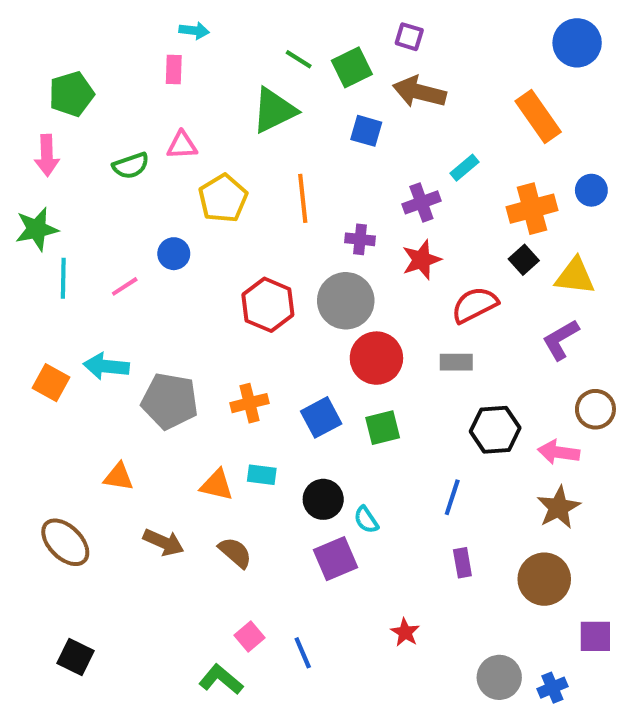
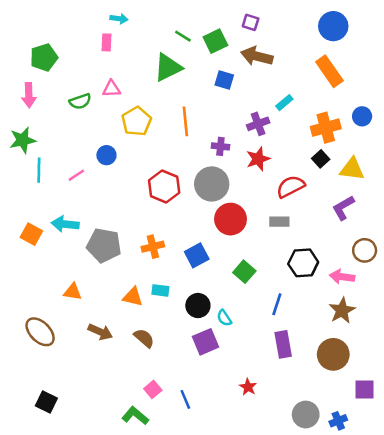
blue circle: (577, 43) -> (333, 26), moved
green square: (383, 428) -> (244, 272), moved, turned -35
purple rectangle: (462, 563) -> (283, 344), size x1.5

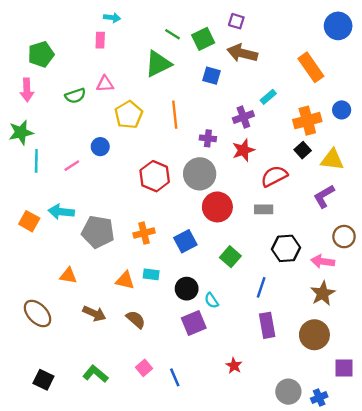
blue circle: (333, 26) -> (338, 26), moved
green L-shape: (135, 416) -> (95, 374), moved

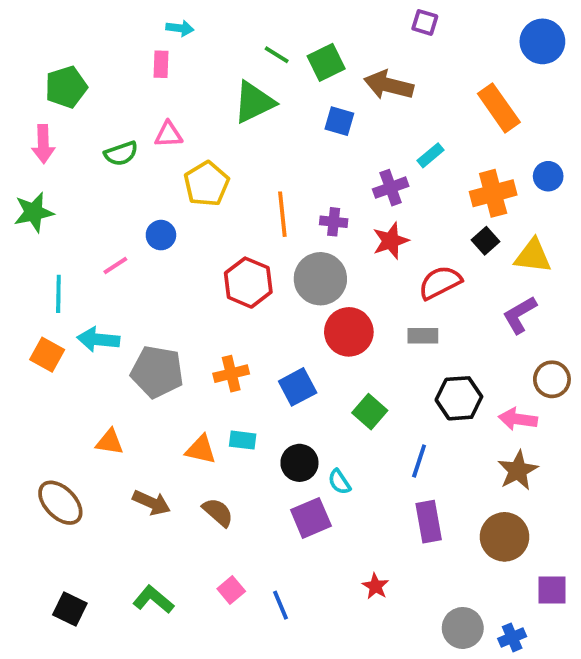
purple square: (236, 21) -> (425, 22), moved
orange line: (175, 115) -> (282, 214), moved
cyan line: (36, 161) -> (58, 294), moved

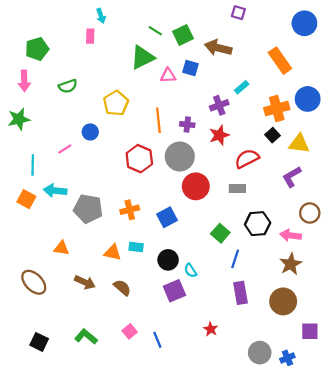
cyan arrow: (180, 28) -> (101, 16), turned 64
pink triangle: (169, 134) -> (168, 75), moved
blue circle: (548, 176) -> (308, 99), size x1.5
green square: (370, 412) -> (220, 233), moved

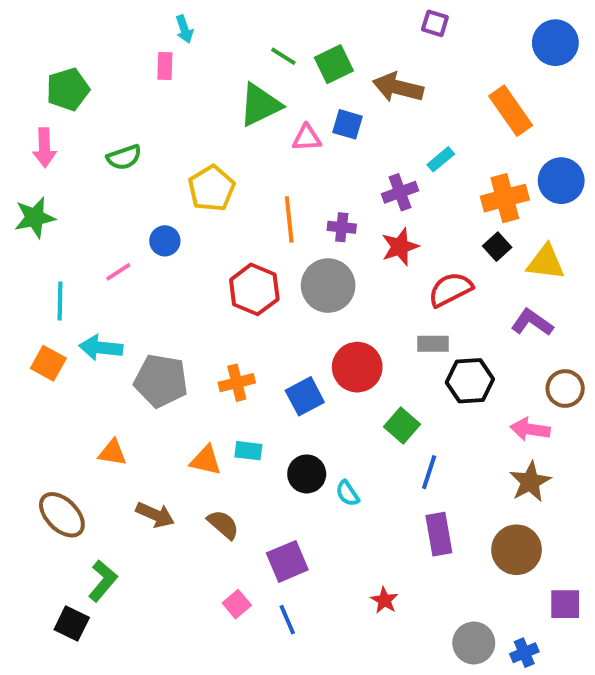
purple L-shape: (292, 177) -> (532, 322), turned 65
red circle: (196, 186) -> (357, 367), moved
black hexagon: (258, 224) -> (470, 381), moved
purple square: (174, 291) -> (287, 561), moved
green L-shape: (86, 337) -> (103, 581), moved, turned 90

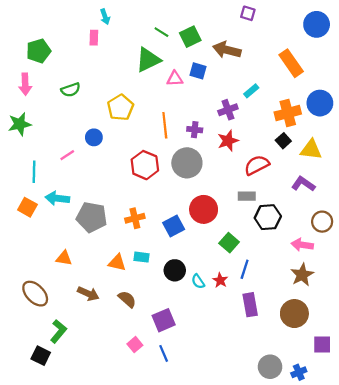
red star: (384, 600) -> (220, 280), moved

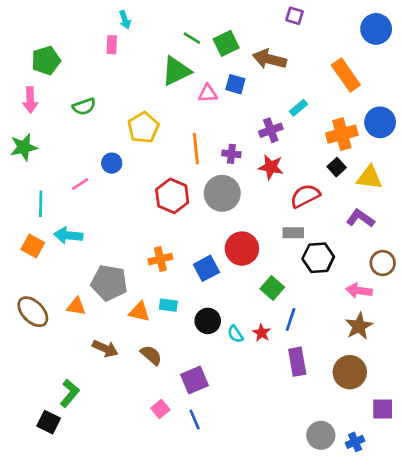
red star: (228, 141) -> (271, 167), turned 30
gray pentagon: (92, 217) -> (109, 283), moved
brown ellipse: (35, 294) -> (33, 312), moved

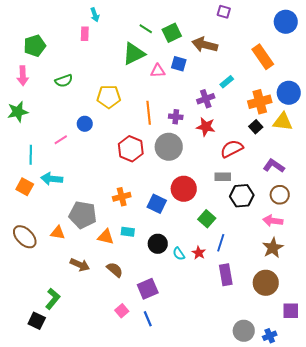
yellow pentagon: (143, 128) -> (109, 97), turned 30
yellow triangle: (370, 178) -> (283, 122), moved
brown circle: (383, 263) -> (280, 195), moved
blue square: (206, 268) -> (157, 204), turned -36

